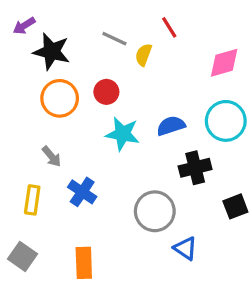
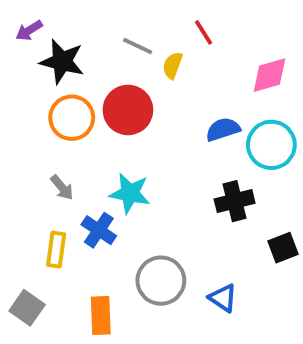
red circle: (106, 92) -> (128, 110), size x1.6
blue semicircle: (171, 126) -> (223, 129), moved
cyan star: (123, 134) -> (130, 193), moved
yellow rectangle: (32, 200) -> (56, 250), moved
gray circle: (155, 211) -> (161, 281), moved

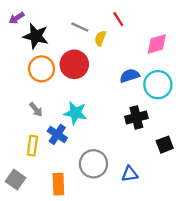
blue triangle: (223, 298) -> (130, 174), turned -42

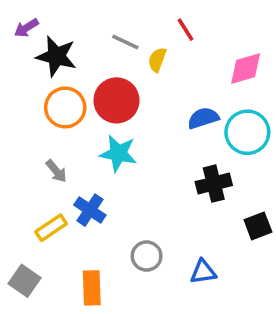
cyan star: (75, 113) -> (118, 153), moved
yellow rectangle: (32, 146) -> (51, 228), turned 48
gray circle: (93, 164) -> (147, 256), size x0.7

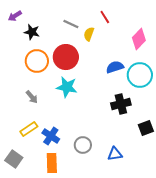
black star: (56, 56) -> (32, 32), size x0.7
pink diamond: (246, 69) -> (139, 39), turned -30
blue cross: (90, 210) -> (51, 136), moved

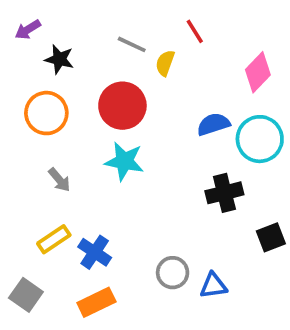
orange circle: (37, 61) -> (46, 113), moved
gray circle: (83, 145) -> (173, 273), moved
orange rectangle: (52, 163) -> (96, 302), turned 66

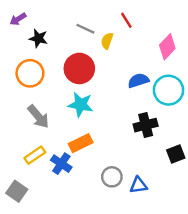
gray arrow: (59, 180) -> (38, 117), size x1.5
orange rectangle: (96, 302) -> (81, 143), moved

